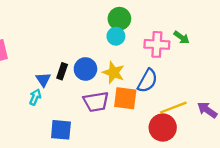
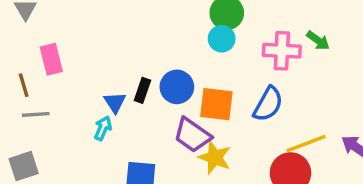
yellow star: (114, 73) -> (215, 157), moved
orange square: (125, 98) -> (216, 104), moved
purple trapezoid: (96, 102) -> (192, 135), turned 44

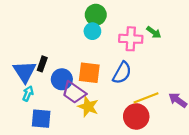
blue circle: (177, 87) -> (62, 79), moved
blue triangle: (115, 102) -> (25, 72), size x1.6
cyan arrow: (103, 128) -> (28, 94), moved

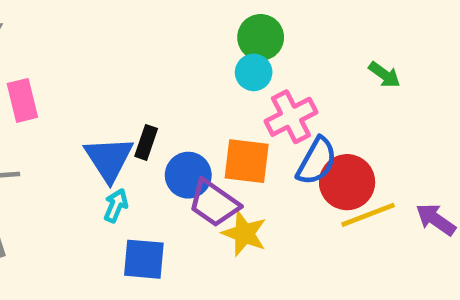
pink cross: (131, 39) -> (291, 117), moved, turned -30
red circle: (136, 116) -> (347, 182), moved

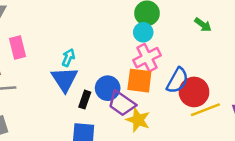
green arrow: (384, 75) -> (203, 25), moved
pink cross: (291, 117) -> (147, 58), moved
black rectangle: (146, 142) -> (85, 100), moved
cyan arrow: (116, 206) -> (68, 58), moved

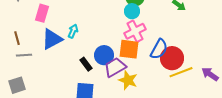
pink rectangle: (17, 48) -> (42, 13), moved, turned 30
blue triangle: (64, 79) -> (52, 39), moved, turned 35
black rectangle: (85, 100) -> (86, 64), turned -56
purple trapezoid: (122, 103) -> (115, 67), turned 115

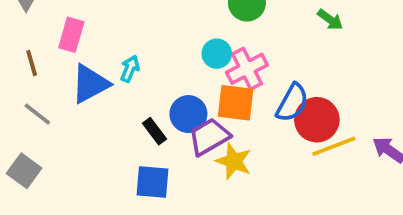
cyan circle: (132, 11) -> (217, 54), moved
brown line: (17, 38) -> (32, 63), moved
gray line: (24, 55) -> (37, 114), turned 42
gray square: (17, 85) -> (24, 171), turned -36

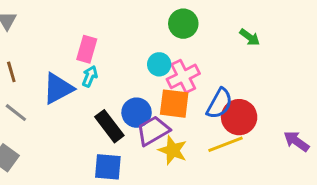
pink rectangle: (71, 35) -> (87, 49), moved
black rectangle: (154, 131) -> (109, 126), size x1.5
yellow line: (334, 146) -> (226, 144), moved

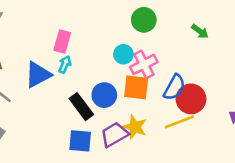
purple trapezoid: (153, 131) -> (114, 135), moved

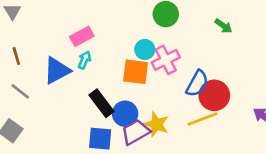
pink rectangle: (62, 42) -> (82, 36), turned 45
orange square: (136, 87) -> (136, 72), moved
blue circle: (104, 95) -> (125, 114), moved

